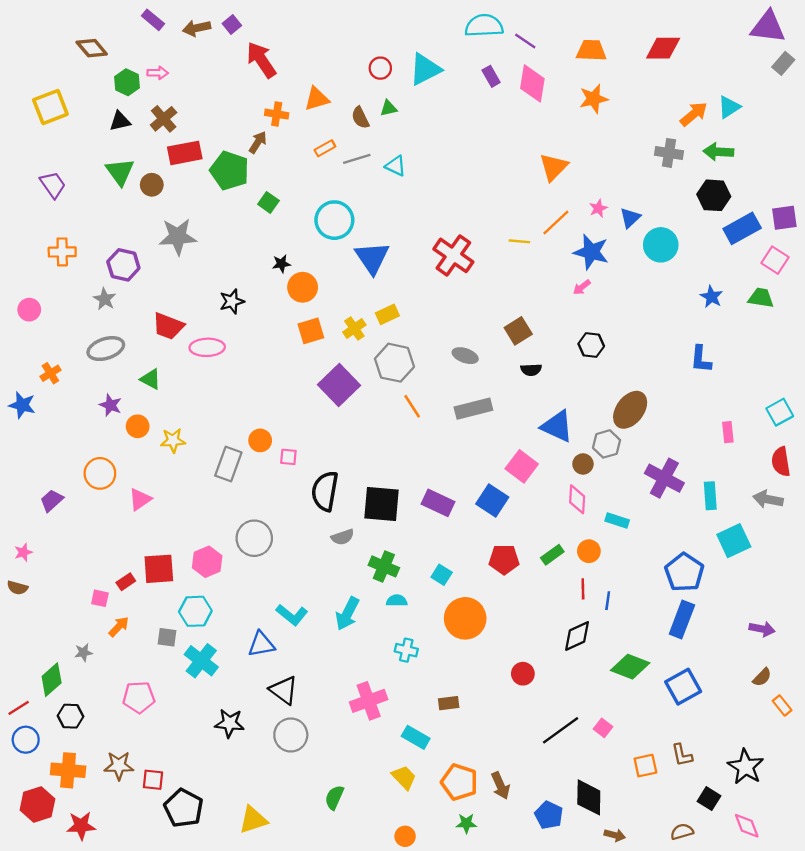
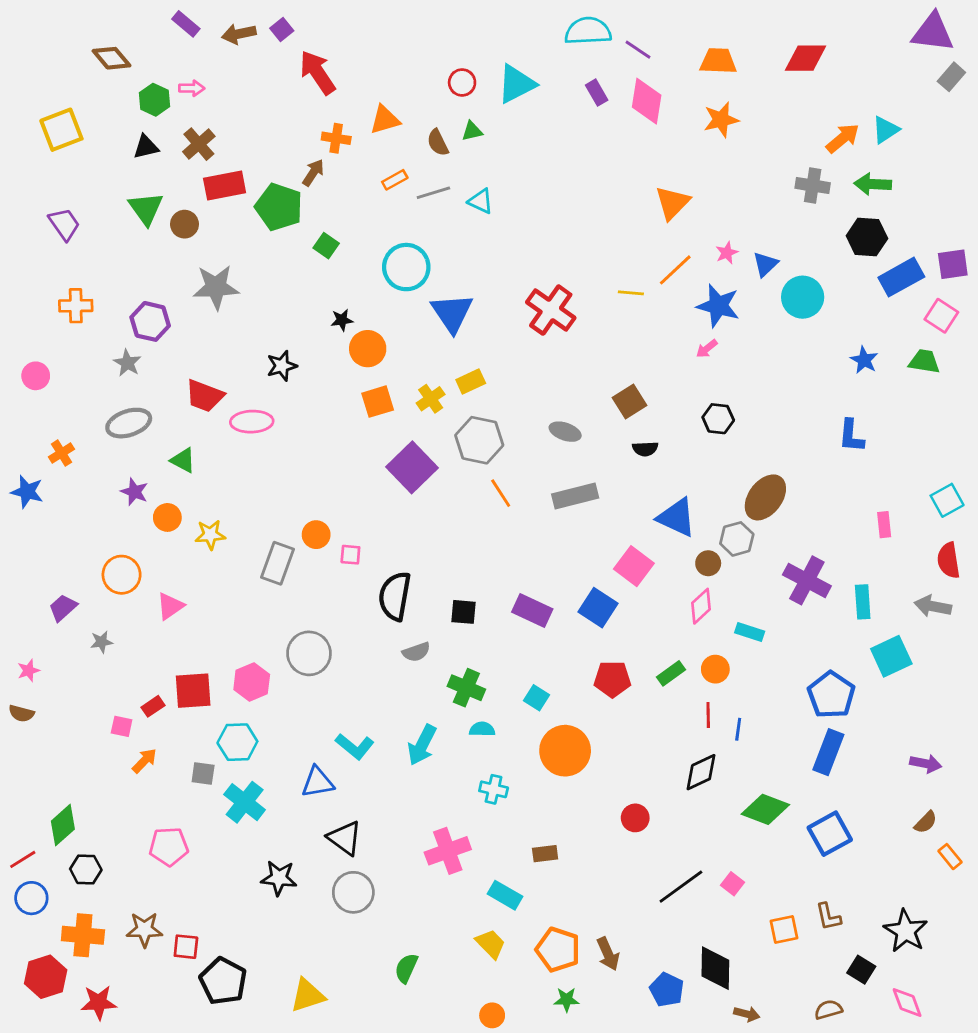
pink diamond: (577, 499) -> (701, 606), turned 44
black square: (382, 504) -> (464, 612), size x0.6
gray star: (83, 653) -> (102, 642), moved

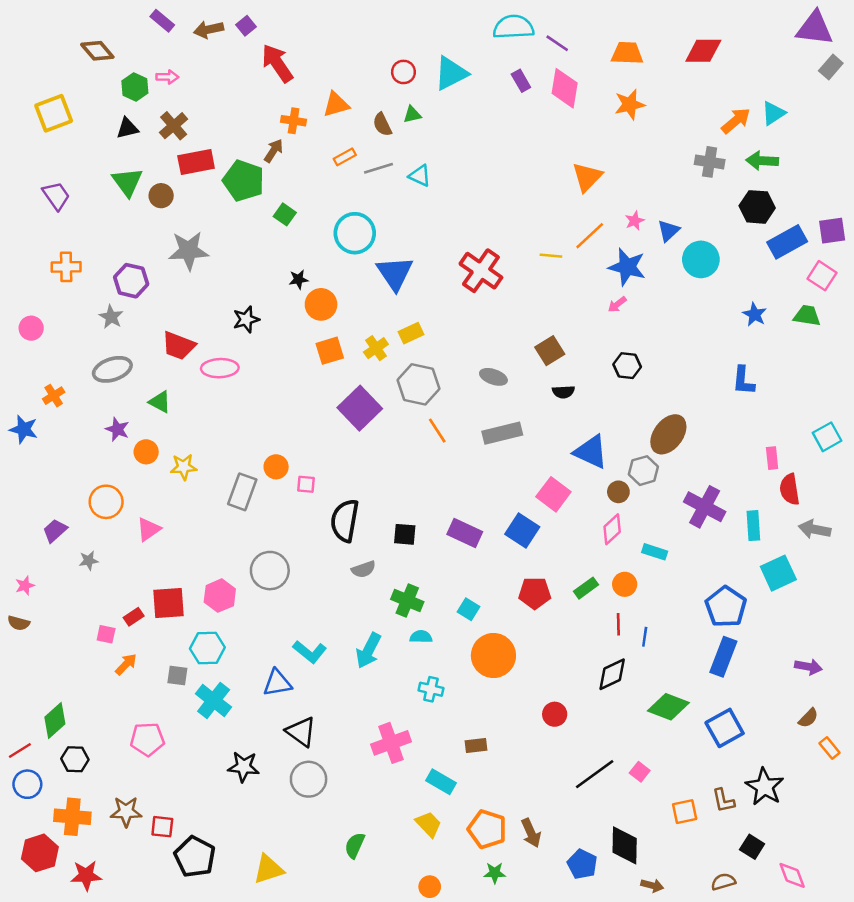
red semicircle: (949, 560) -> (790, 489), moved
black star: (906, 931) -> (765, 787), moved

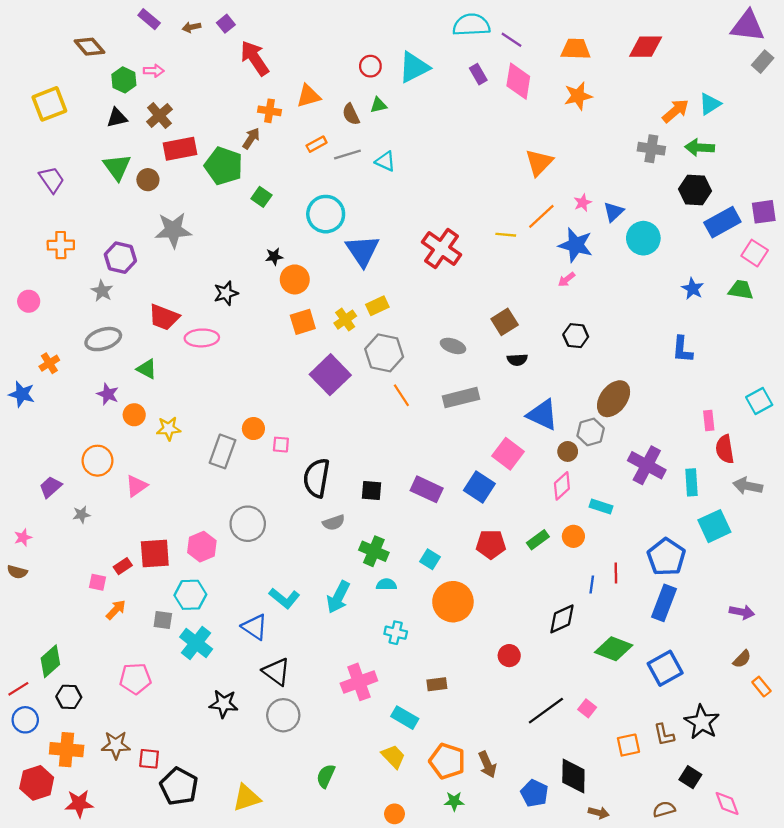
brown arrow: (209, 30) -> (192, 27), size x0.7
red line: (618, 624) -> (616, 573), moved
blue triangle: (277, 683) -> (255, 627), turned 44

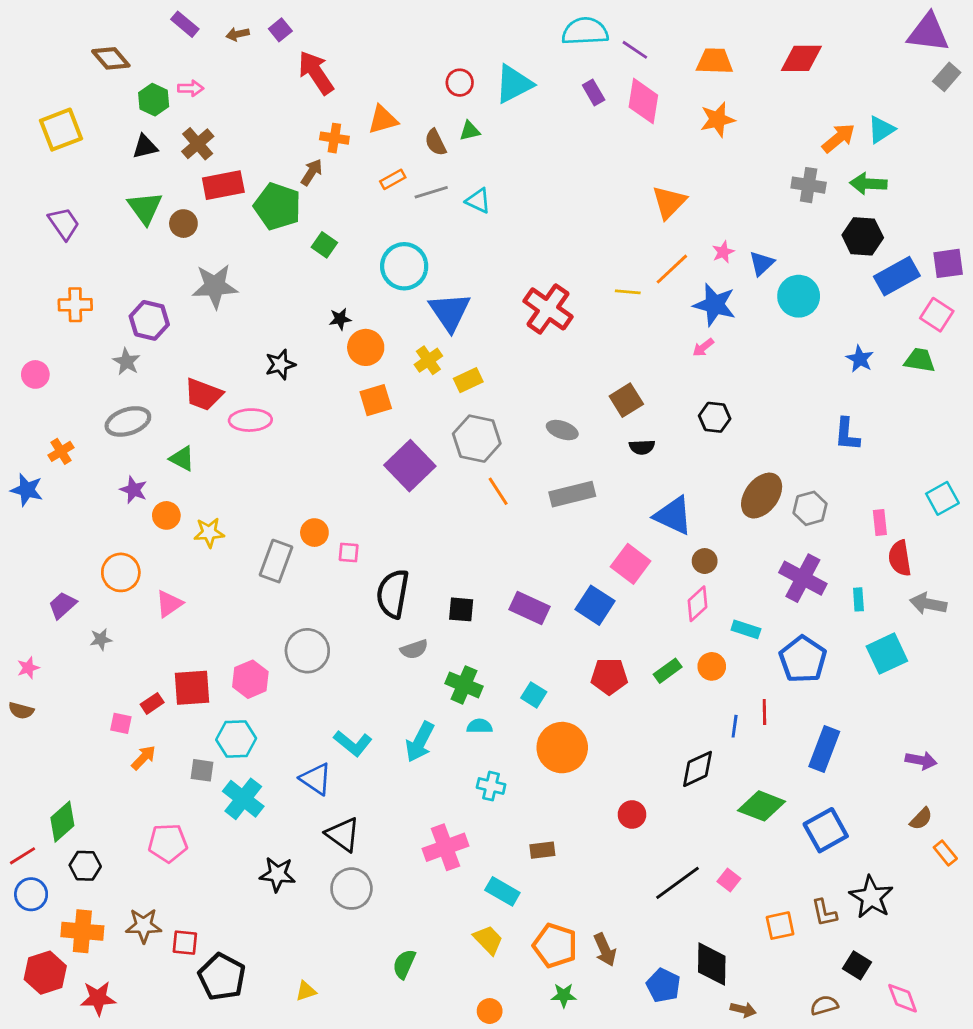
yellow cross: (345, 320) -> (428, 360), moved
gray hexagon: (591, 432) -> (810, 508), moved
cyan rectangle: (692, 482) -> (858, 599), size x0.7
blue pentagon: (666, 557) -> (803, 659), moved
yellow triangle: (247, 798) -> (306, 991), size x0.6

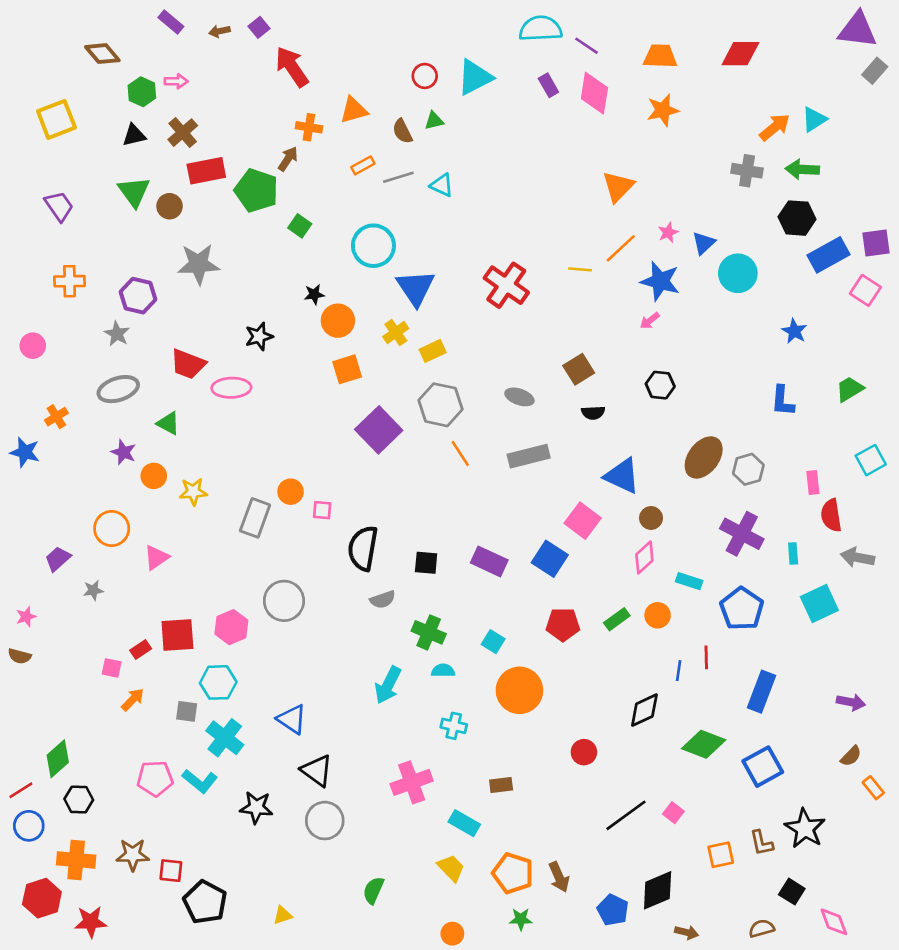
green trapezoid: (920, 360) -> (850, 389), moved, turned -40
cyan L-shape: (353, 743) -> (200, 781), moved
black diamond: (712, 964) -> (658, 890), turned 66

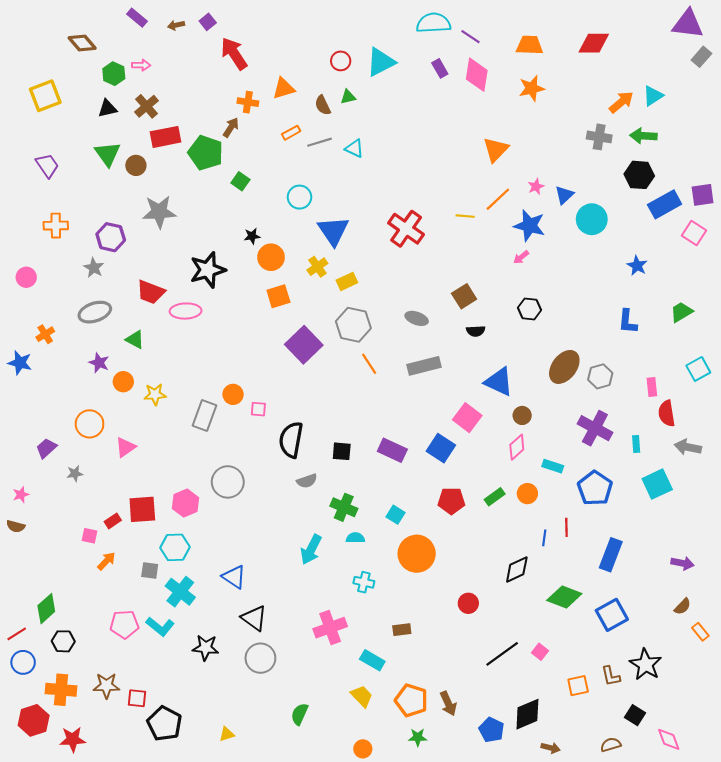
cyan circle: (373, 246) -> (299, 197), size x0.7
black star: (259, 336) -> (208, 270), size x1.6

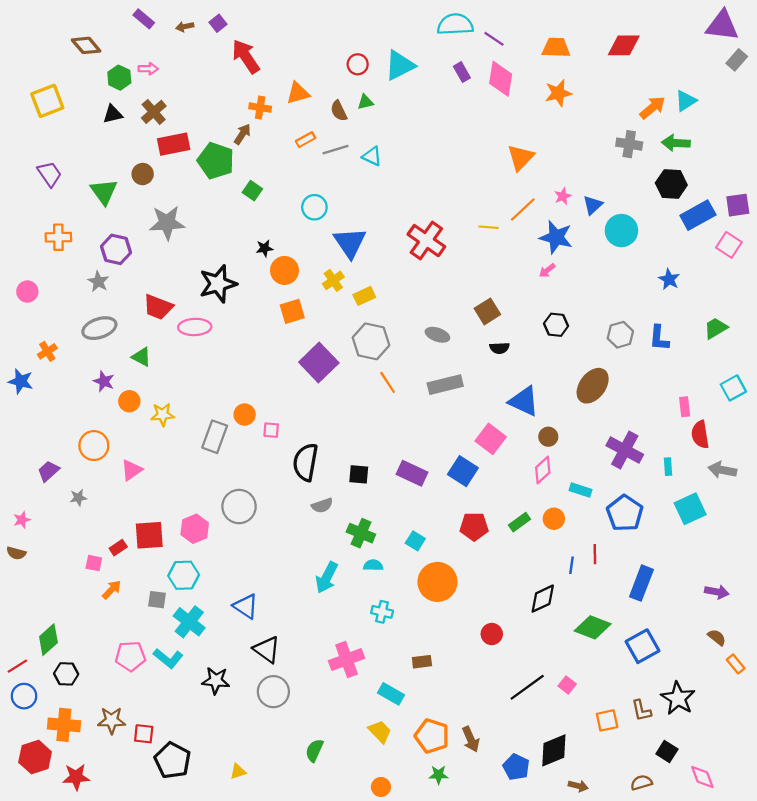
green triangle: (107, 154) -> (104, 192), moved
gray hexagon: (600, 376) -> (620, 335), moved
brown semicircle: (682, 606) -> (717, 637), turned -96

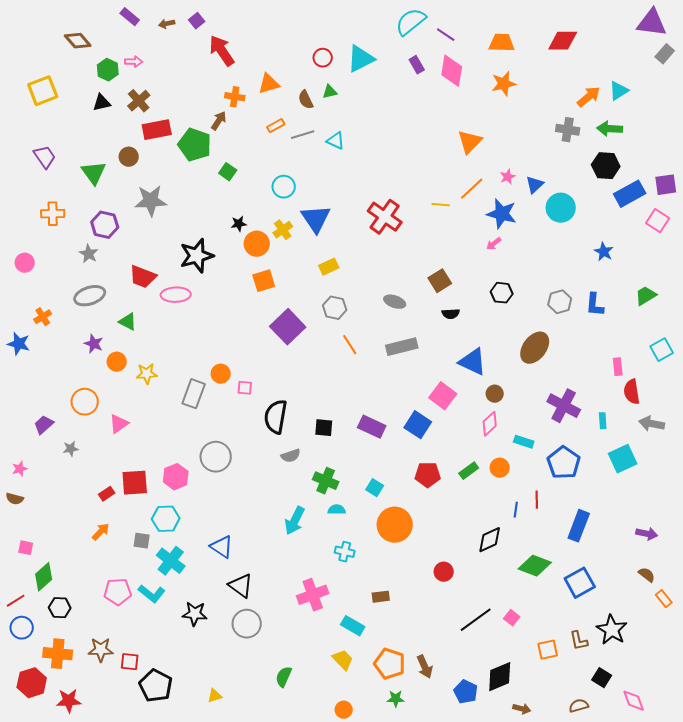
cyan semicircle: (455, 24) -> (411, 22), turned -36
yellow cross: (333, 280) -> (283, 230), moved
gray hexagon: (371, 341) -> (335, 308), size x0.7
pink square: (94, 563) -> (26, 548), moved

